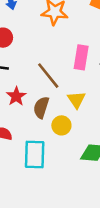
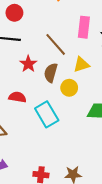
yellow triangle: (76, 100) -> (81, 65), turned 49
cyan rectangle: (35, 155) -> (47, 114), turned -30

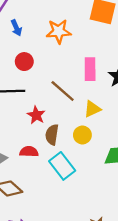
red circle: (14, 13) -> (24, 62), moved
brown semicircle: (51, 73) -> (52, 135), moved

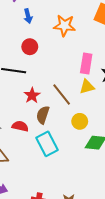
brown line: (63, 91) -> (62, 95), moved
yellow triangle: (92, 109) -> (87, 87), moved
yellow circle: (82, 135) -> (80, 121), moved

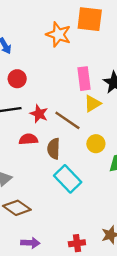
orange star: (64, 26) -> (58, 34), moved, turned 30
red star: (32, 95) -> (39, 114), moved
red semicircle: (20, 126) -> (28, 139), moved

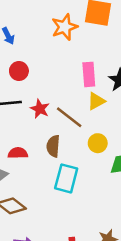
orange star: (58, 34) -> (65, 27), turned 30
red semicircle: (28, 139) -> (18, 153), moved
cyan rectangle: (68, 179) -> (66, 178), turned 56

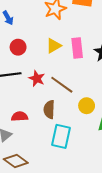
yellow triangle: (96, 101) -> (54, 46), moved

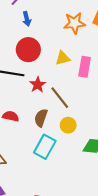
red circle: (18, 47) -> (28, 50), size x1.5
yellow circle: (87, 106) -> (68, 125), moved

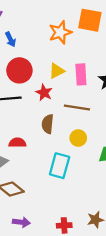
red star: (38, 85) -> (44, 93), moved
brown line: (60, 98) -> (77, 108), moved, turned -30
brown semicircle: (41, 118) -> (48, 124), moved

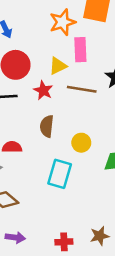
pink rectangle: (81, 74) -> (80, 50), moved
brown line: (77, 108) -> (82, 89), moved

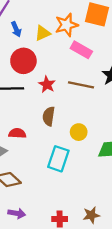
pink rectangle: (80, 50) -> (81, 50), turned -60
yellow triangle: (58, 66) -> (43, 33), moved

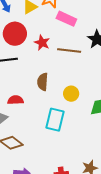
red star: (47, 84) -> (42, 43), moved

